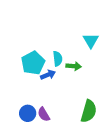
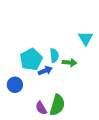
green semicircle: (89, 111) -> (57, 105), moved
blue circle: (28, 113) -> (15, 85), moved

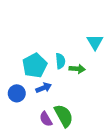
blue arrow: (45, 71) -> (44, 88), moved
green semicircle: (57, 105) -> (64, 116), turned -45

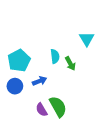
cyan pentagon: (35, 65) -> (19, 60), moved
green arrow: (77, 69) -> (70, 64), turned 56

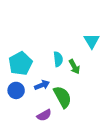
green semicircle: (58, 107) -> (62, 97), moved
purple semicircle: (42, 110) -> (44, 115), turned -88

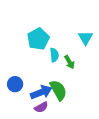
cyan pentagon: (20, 63) -> (38, 39), moved
blue arrow: (42, 85) -> (41, 92), moved, size x1.5

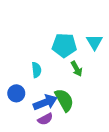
cyan pentagon: (38, 39) -> (64, 45), moved, turned 30
cyan semicircle: (54, 55) -> (36, 70), moved

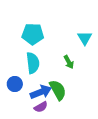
cyan pentagon: (64, 45) -> (33, 34), moved
cyan semicircle: (36, 70) -> (33, 63), size x1.5

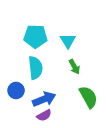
cyan triangle: (85, 38) -> (68, 41), moved
green semicircle: (58, 90) -> (88, 97), moved

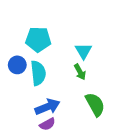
cyan triangle: (68, 41) -> (83, 51), moved
blue circle: (16, 90) -> (17, 65), moved

